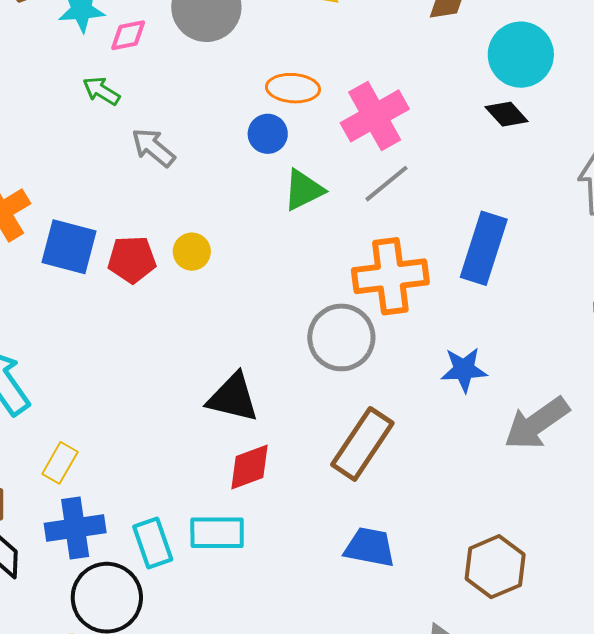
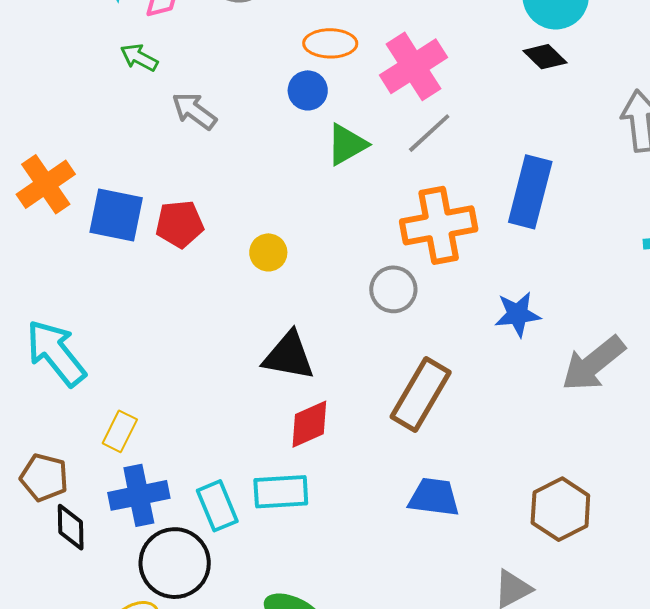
yellow circle: (192, 252) -> (268, 252), moved
gray circle: (341, 337) -> (393, 289), size x0.7

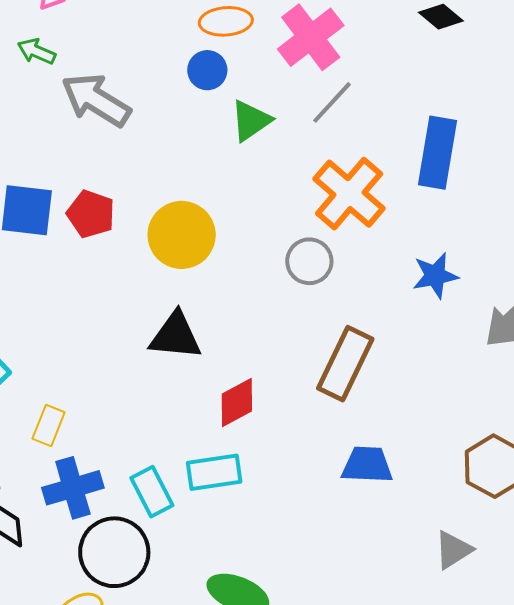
gray arrow: (194, 111) -> (96, 100), size x1.5
red pentagon: (180, 224) -> (91, 214), turned 30
orange cross: (439, 225) -> (349, 194), turned -34
yellow circle: (268, 252) -> (182, 235), size x1.8
black triangle: (289, 356) -> (176, 336), moved

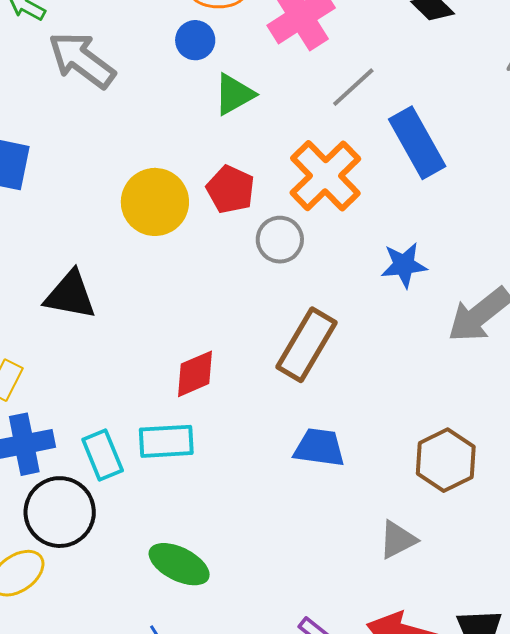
gray line: (332, 102) -> (353, 87), moved
blue rectangle: (437, 153) -> (417, 143), turned -44
red pentagon: (91, 214) -> (231, 189), moved
black triangle: (176, 336) -> (70, 295), moved

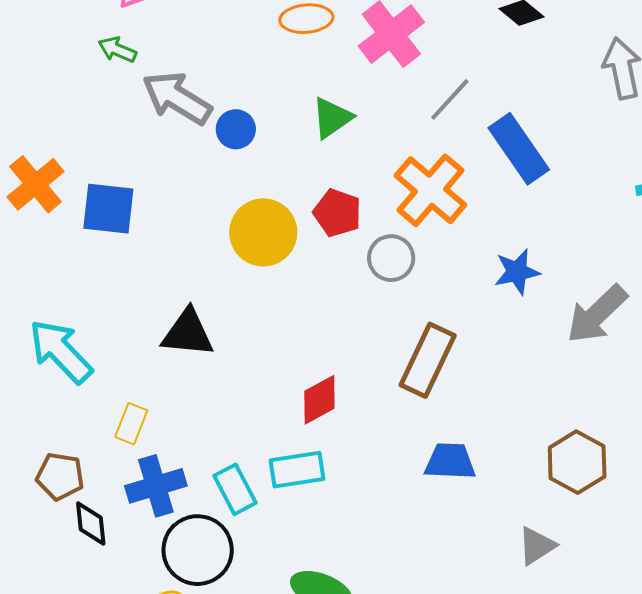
blue circle: (195, 40) -> (236, 129), moved

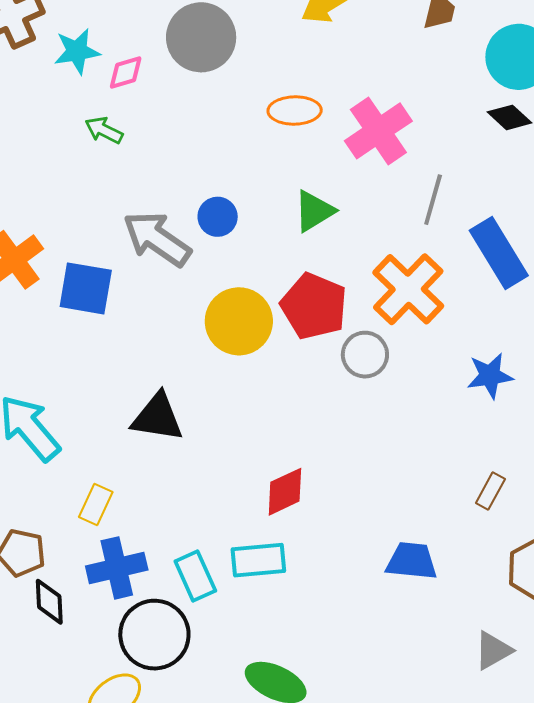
gray arrow: (177, 98) -> (157, 239), moved
gray line: (450, 99) -> (433, 200), turned -30
red pentagon: (337, 213) -> (314, 306), size x1.4
brown rectangle: (428, 360) -> (490, 491), moved, size x0.5

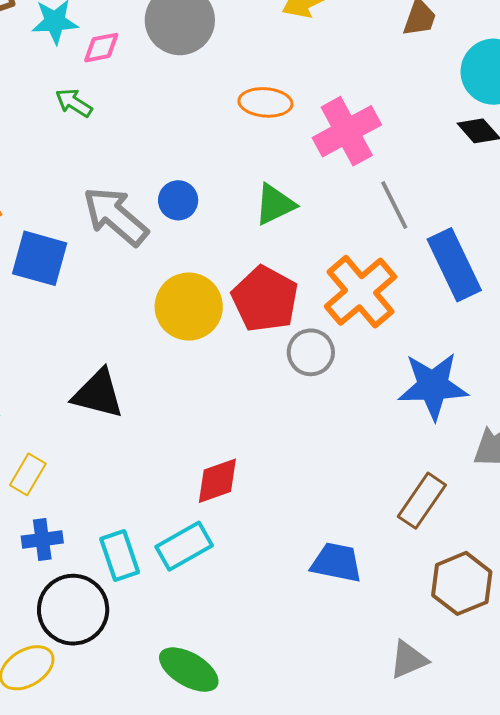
gray line: (433, 200) -> (394, 205), turned -48
blue star: (490, 376) -> (433, 386), size x1.5
brown rectangle: (490, 491) -> (422, 501), size x1.5
cyan rectangle: (258, 560) -> (184, 546), turned -30
blue cross: (117, 568) -> (42, 540), size x0.7

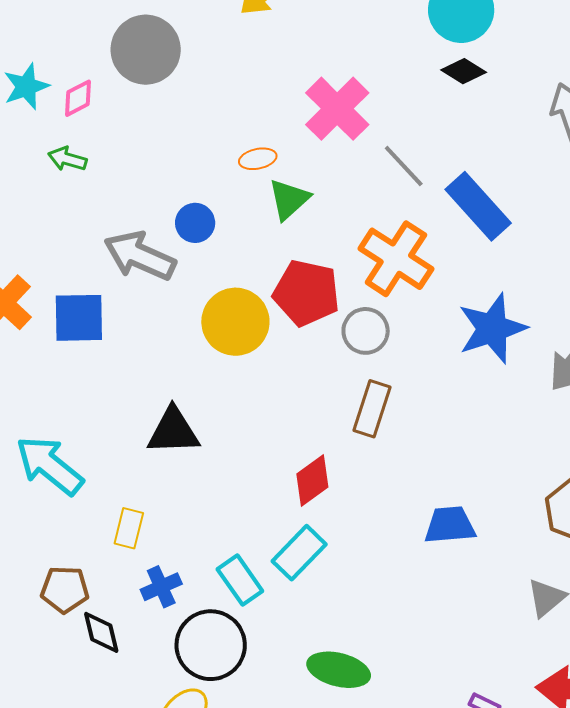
orange ellipse: (265, 102) -> (258, 159), moved, size x0.7
brown rectangle: (422, 501) -> (372, 409), moved

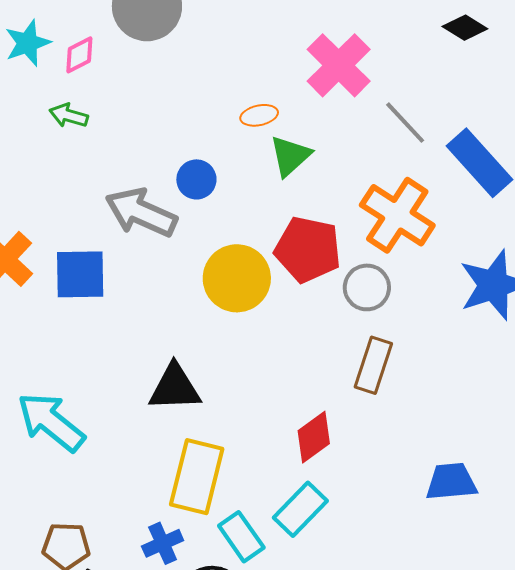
yellow rectangle: (129, 528) -> (197, 477), moved, size x1.8

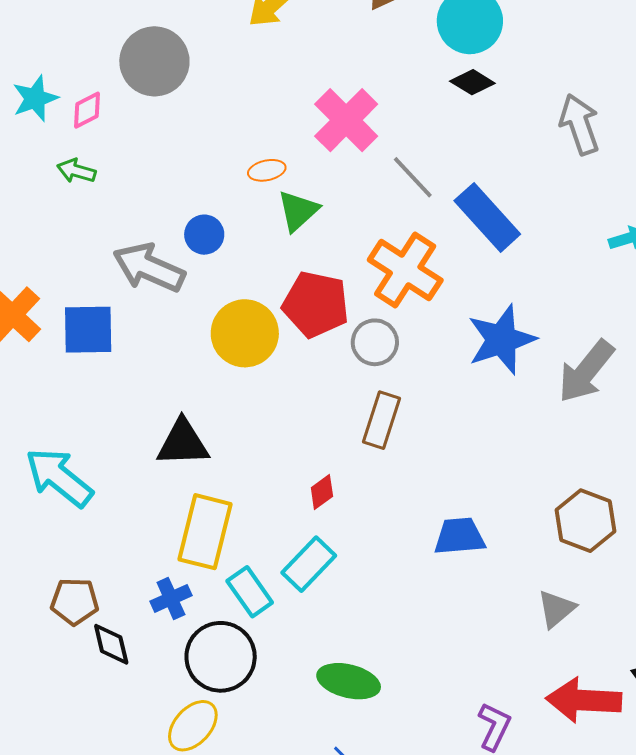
red diamond: (314, 437) -> (322, 492), size x0.7

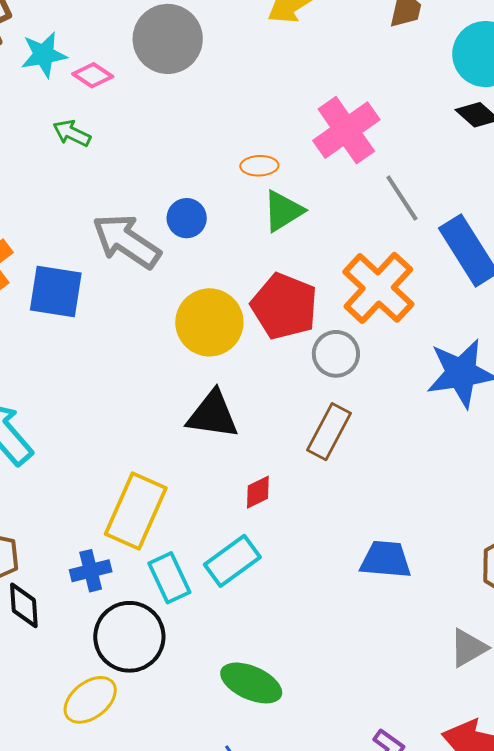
pink diamond: (87, 110) -> (93, 75), turned 51
black triangle: (183, 443) -> (213, 415), moved

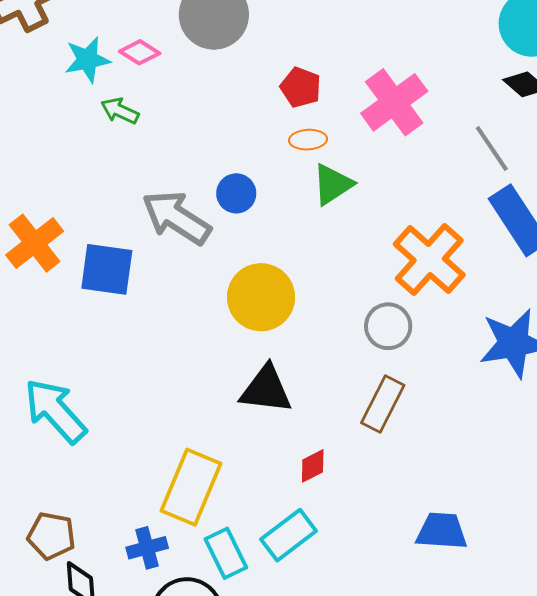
cyan star: (44, 55) -> (87, 60), moved
gray line: (402, 198) -> (492, 148), moved
red pentagon: (284, 306) -> (301, 87), moved, size x0.6

